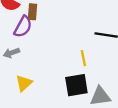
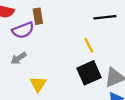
brown rectangle: (33, 12) -> (38, 16), moved
purple semicircle: (23, 27) -> (23, 30), turned 55

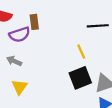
gray arrow: (19, 58) -> (14, 61), turned 56
yellow triangle: (38, 84) -> (20, 87), moved

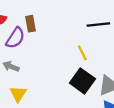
purple semicircle: (20, 35) -> (15, 38), turned -36
black square: (80, 78) -> (82, 81), turned -30

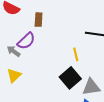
purple semicircle: (15, 38) -> (26, 41), moved

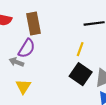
brown rectangle: (39, 20) -> (33, 24), size x1.5
yellow line: (76, 54) -> (80, 49), turned 48

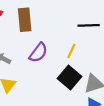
purple semicircle: (27, 48) -> (38, 53), moved

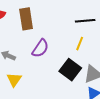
yellow line: (71, 51) -> (80, 44), moved

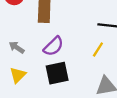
black square: (70, 70) -> (57, 73), moved, turned 30

